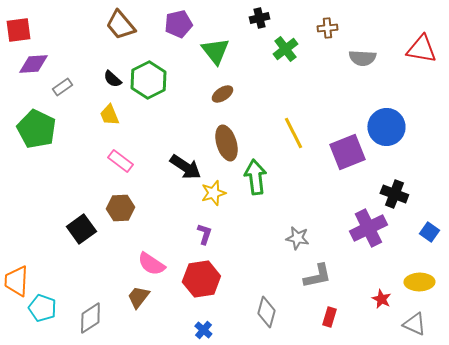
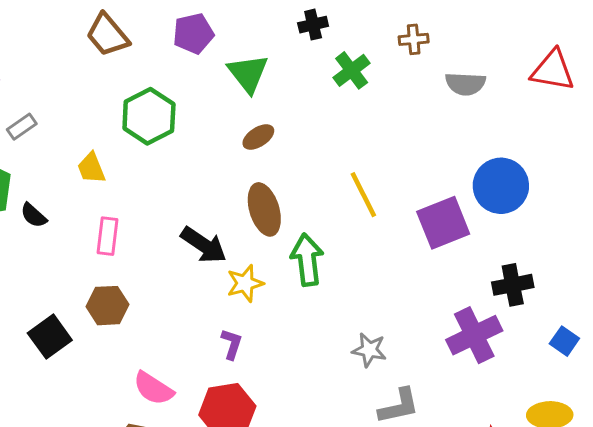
black semicircle: (112, 79) -> (34, 215), moved
pink rectangle: (120, 161) -> (108, 236), turned 60
black cross: (394, 194) -> (513, 285), turned -32

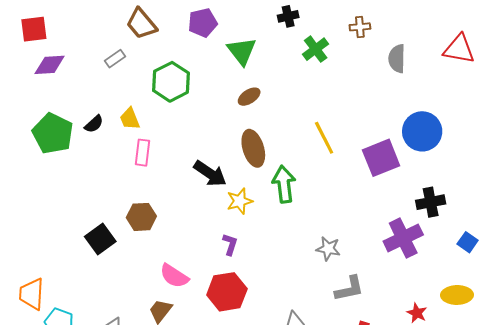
gray semicircle: (465, 84) -> (397, 59), turned 88
gray rectangle: (22, 127) -> (115, 59), moved
black semicircle: (34, 215) -> (94, 124), moved, turned -84
pink rectangle: (108, 236) -> (142, 153), moved

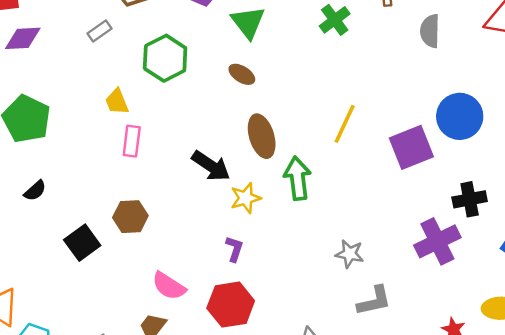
brown ellipse: (249, 97) -> (242, 74), moved, turned 65
black semicircle: (94, 124) -> (35, 191), moved
yellow line: (324, 138) -> (345, 124), turned 52

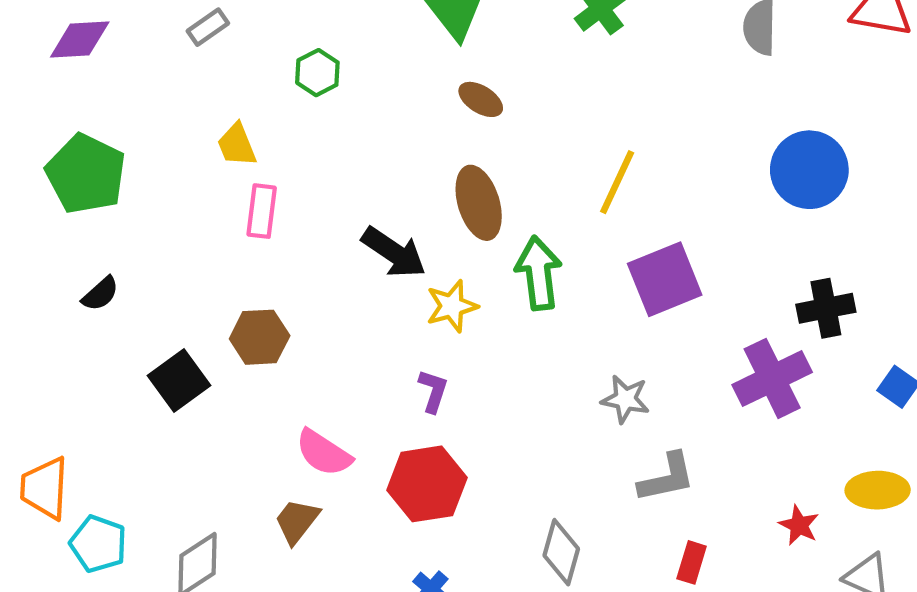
green hexagon: (165, 58) -> (317, 73), size x0.6
brown ellipse: (242, 74) -> (481, 99), moved
purple square: (411, 147) -> (665, 279), moved

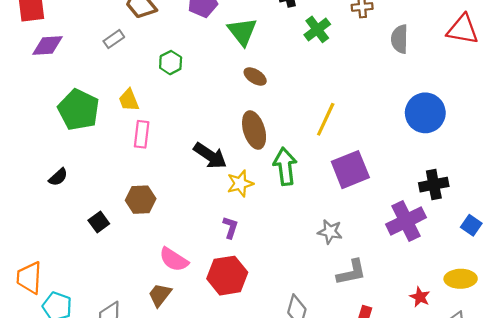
green pentagon: (86, 174) -> (79, 110), moved
black square: (179, 381) -> (99, 222), size x0.7

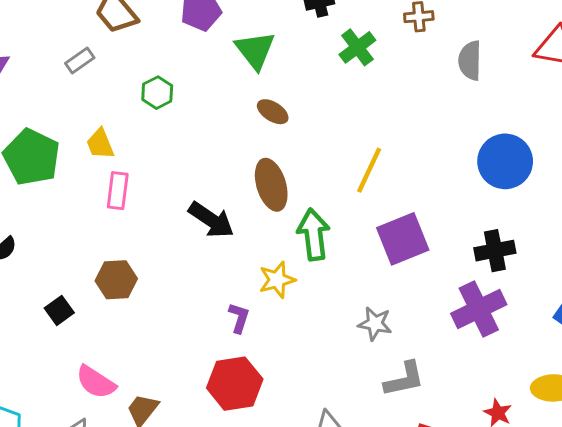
yellow star: (240, 184) -> (277, 280), moved
black cross: (434, 185) -> (495, 251), moved
pink semicircle: (174, 260) -> (96, 382), moved

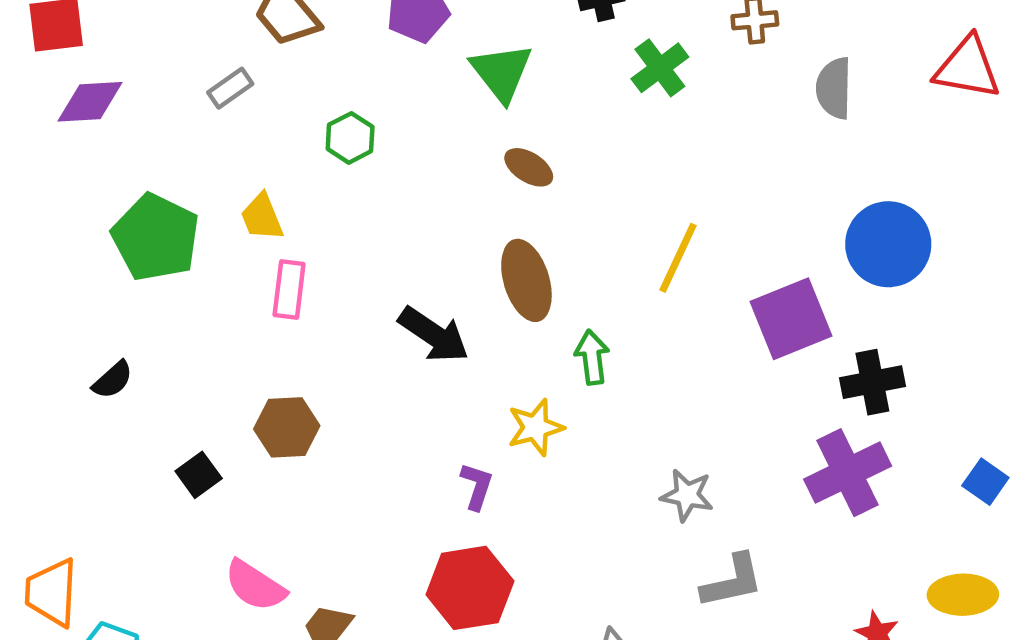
green arrow: (314, 234) -> (592, 357), size x0.7
purple square: (403, 239) -> (791, 319), moved

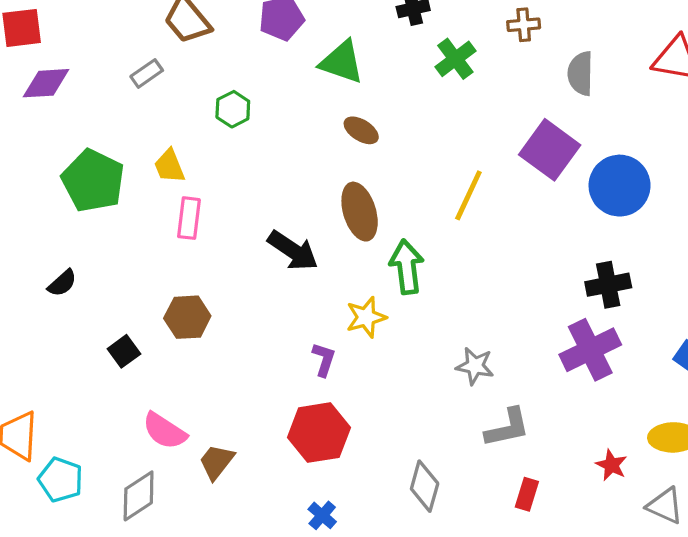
green triangle: (502, 72) -> (342, 62), turned -33
purple square: (791, 319) -> (550, 150), moved, turned -32
green arrow: (592, 357) -> (407, 267), size x1.4

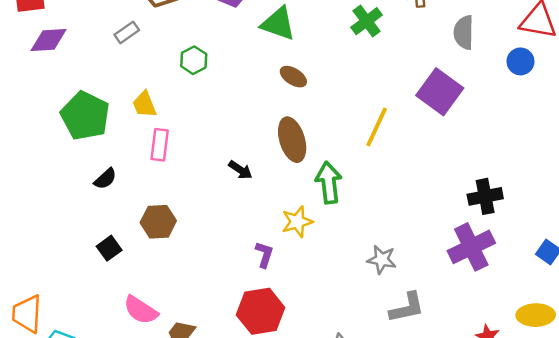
blue circle: (620, 186) -> (520, 61), moved, size x0.6
black arrow: (293, 251) -> (240, 170), size x0.6
black semicircle: (62, 283) -> (105, 179), moved

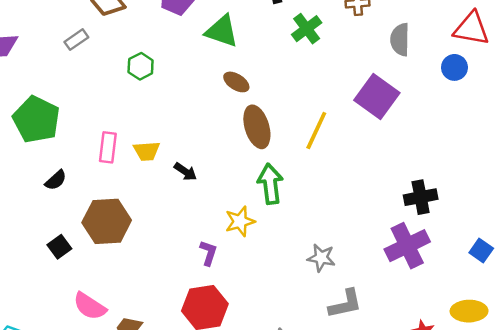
yellow trapezoid: (144, 104) -> (147, 151), moved, turned -72
brown ellipse: (292, 140) -> (257, 127), moved
brown hexagon: (158, 222) -> (107, 221), size x1.4

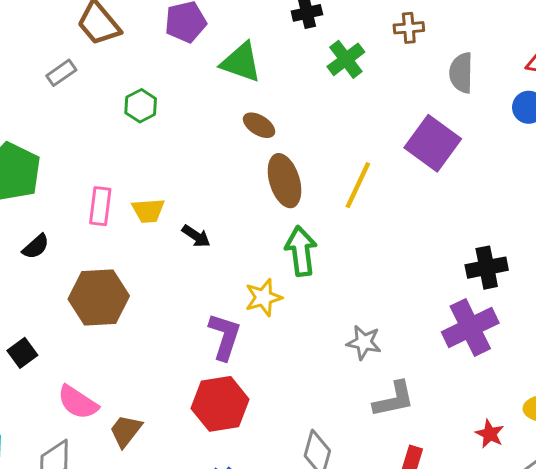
black square: (59, 247) -> (22, 353), moved
purple L-shape: (208, 253) -> (225, 336), size x1.5

